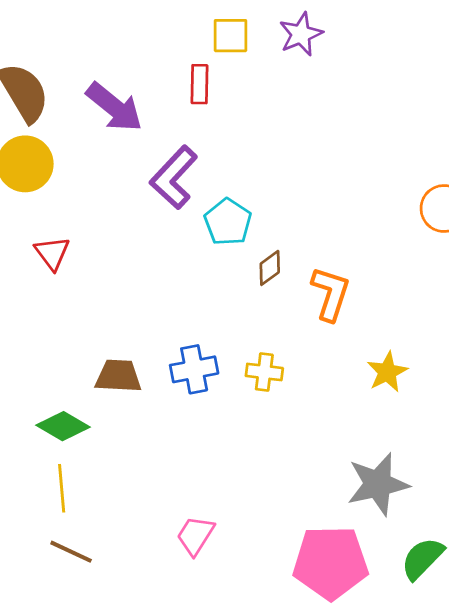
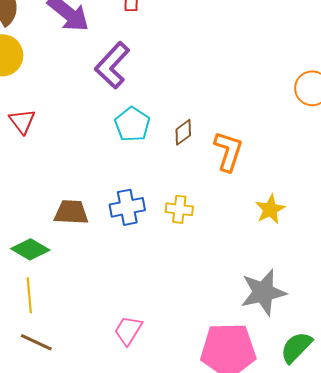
cyan pentagon: (228, 222) -> (132, 124), moved

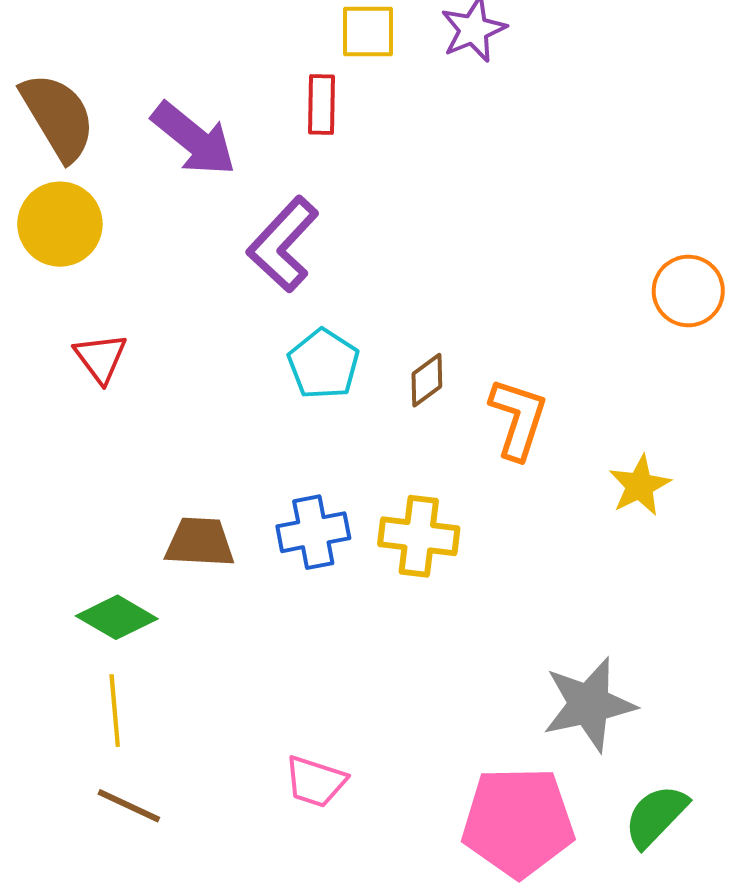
yellow cross: (179, 209) -> (419, 536), size x1.4
yellow star: (270, 209) -> (640, 486), moved
pink trapezoid: (128, 330) -> (315, 781), turned -104

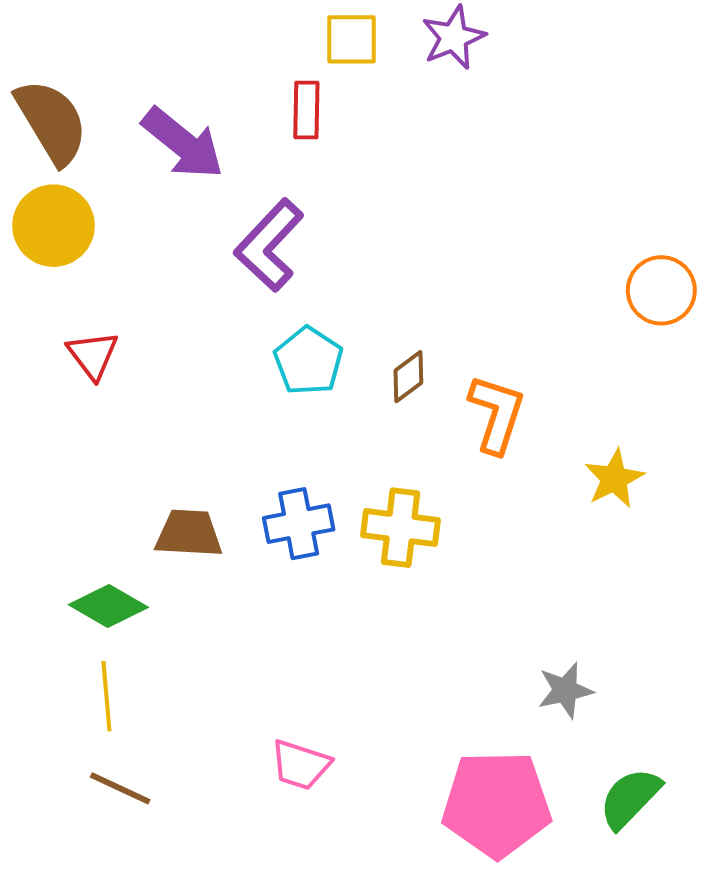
gray star: (589, 704) -> (565, 690), size x0.6

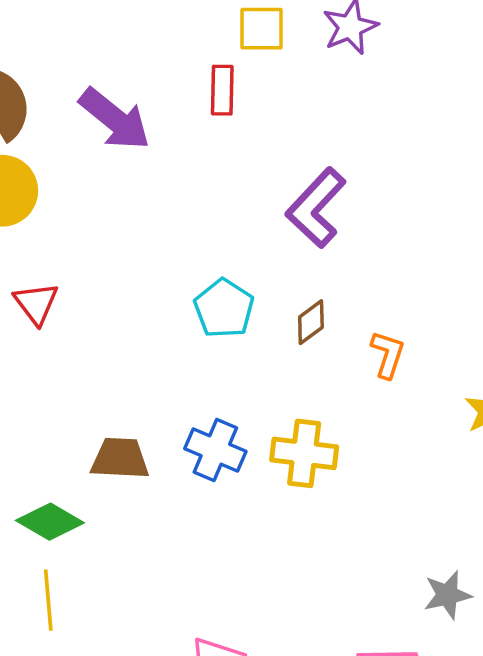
purple L-shape: (269, 245) -> (316, 208), moved
orange L-shape: (497, 414) -> (388, 354), size x0.7
blue cross: (299, 524) -> (215, 450), turned 34

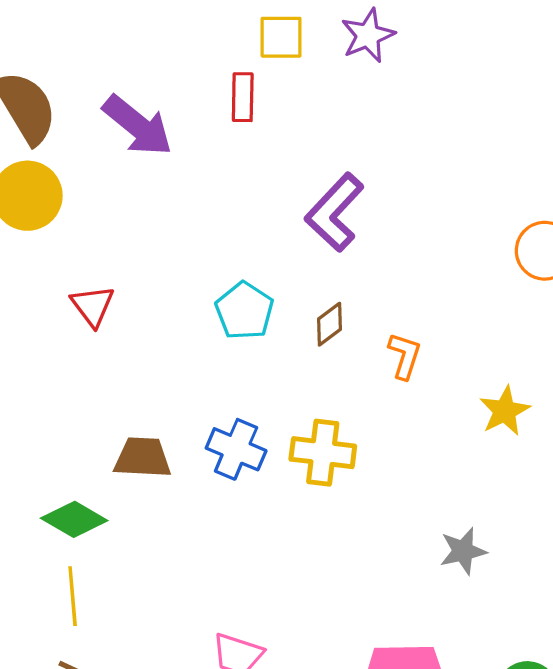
red triangle: (36, 303) -> (93, 306), moved
gray star: (447, 595) -> (463, 551), moved

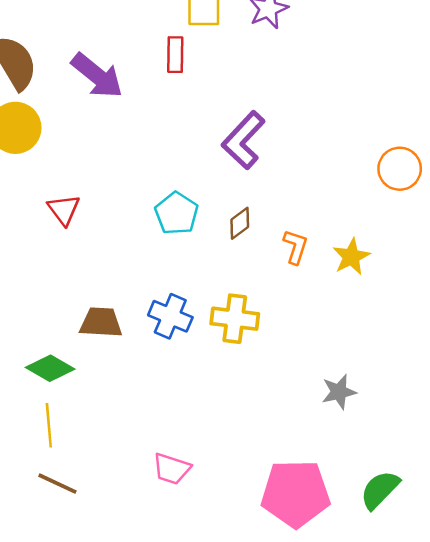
yellow star: (505, 411) -> (351, 257), moved

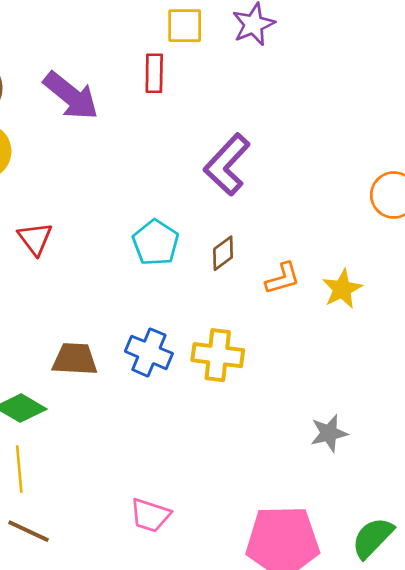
orange L-shape: (295, 247) -> (283, 278), turned 56

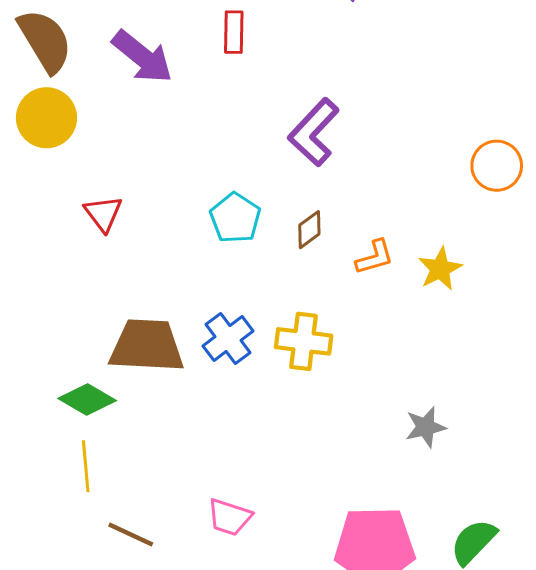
blue cross: (149, 352) -> (228, 339), turned 30
brown trapezoid: (75, 359) -> (147, 346), size x1.5
brown line: (29, 531) -> (131, 535), moved

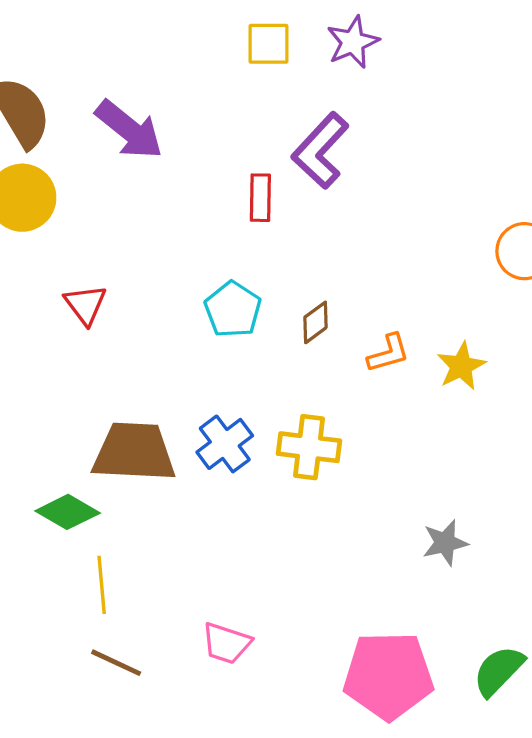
red rectangle: (234, 32) -> (260, 198), moved
purple L-shape: (314, 132) -> (320, 151), moved
yellow line: (86, 466) -> (102, 585), moved

